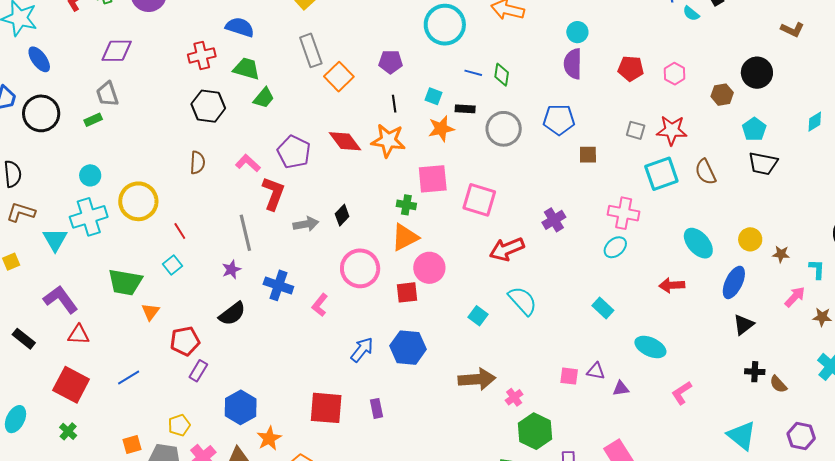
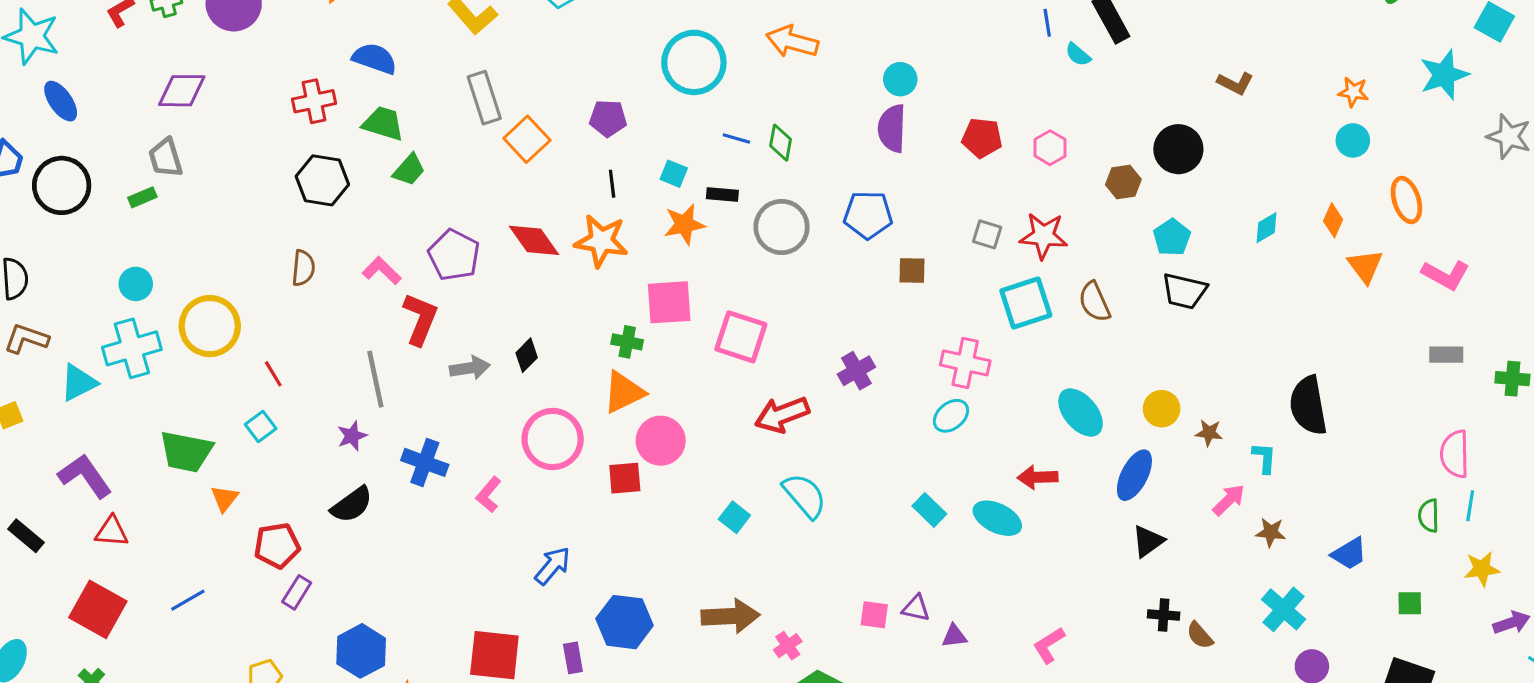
cyan triangle: (55, 240) -> (79, 383), turned 32
cyan ellipse: (650, 347) -> (997, 518), moved
blue hexagon: (408, 348) -> (625, 622), moved

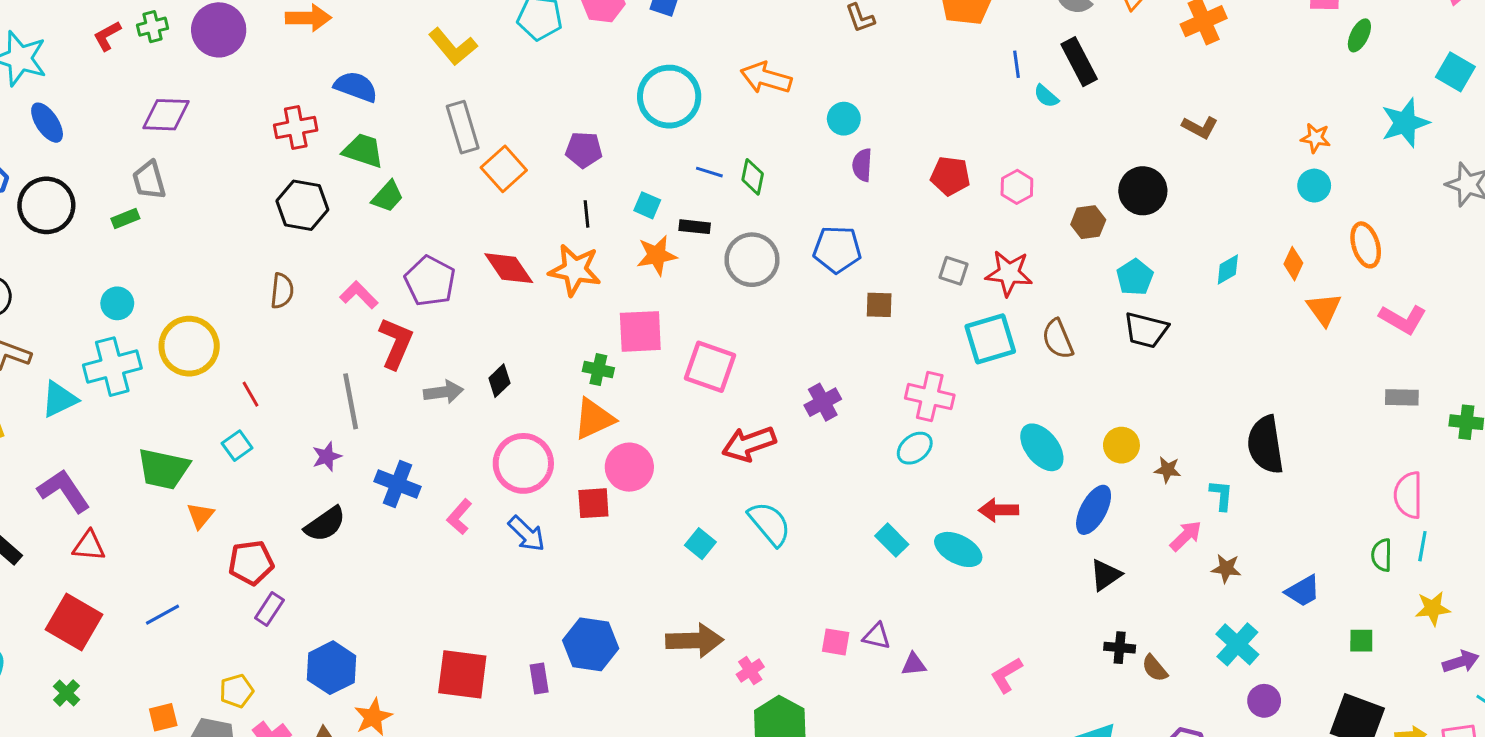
cyan circle: (900, 79) -> (844, 119), moved
purple semicircle: (892, 128) -> (862, 165), size x0.7
blue arrow: (552, 566) -> (526, 534), moved, turned 93

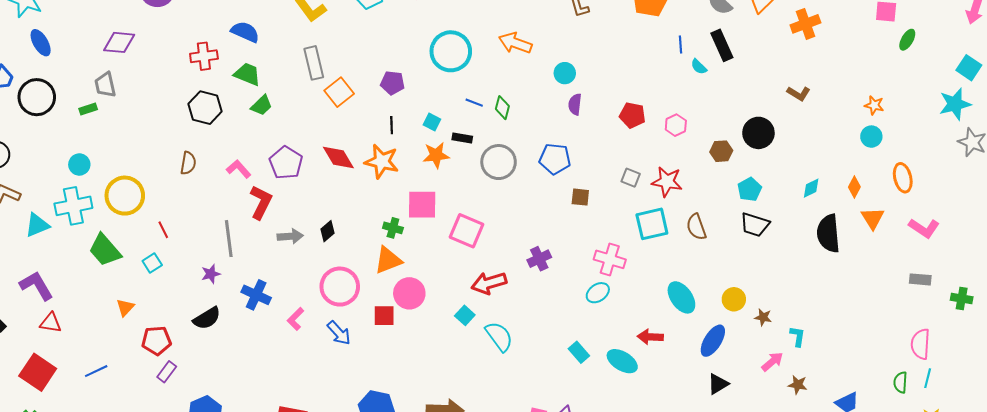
cyan star: (1405, 123) -> (955, 104), moved
black semicircle: (1266, 445) -> (828, 233), moved
green trapezoid: (164, 469) -> (105, 250), moved, turned 33
cyan square: (700, 544) -> (465, 315), moved

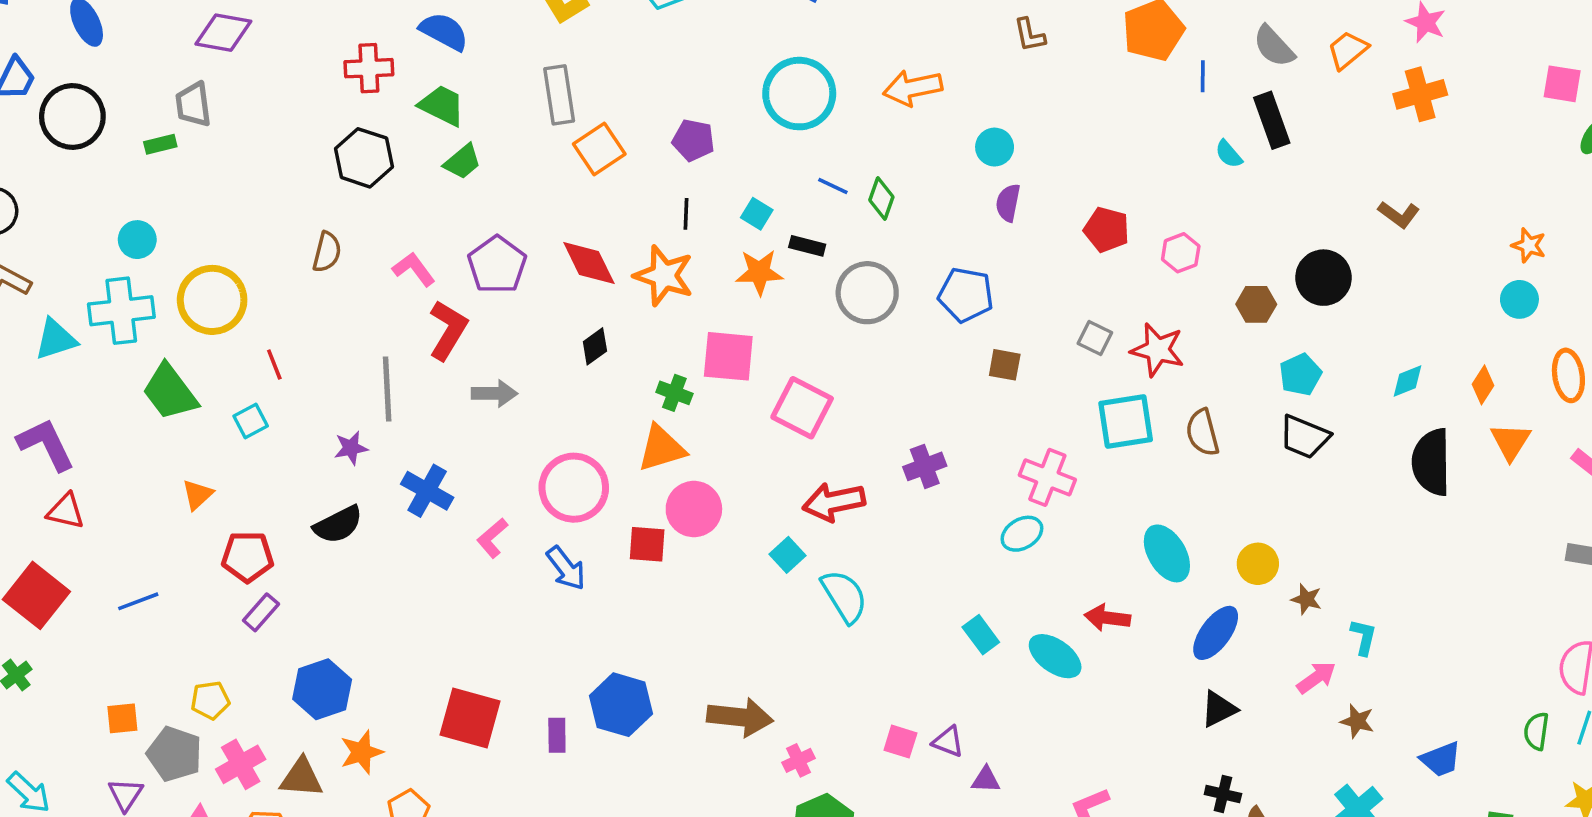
orange arrow: (515, 43) -> (913, 88), turned -36
blue line: (681, 44) -> (1203, 76), moved
black diamond: (327, 231) -> (595, 346), moved

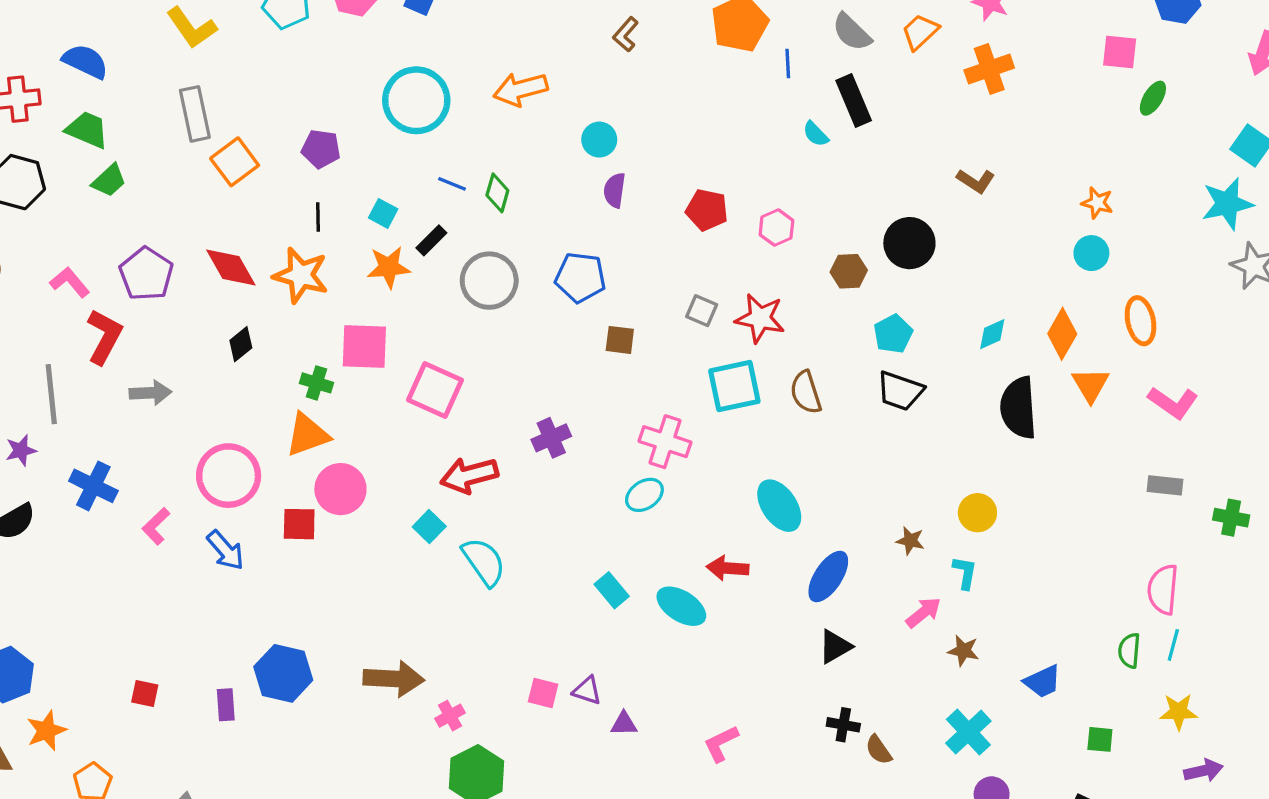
brown L-shape: (1029, 35) -> (626, 34), turned 56
black rectangle: (807, 246) -> (431, 240), turned -56
orange diamond: (1483, 385) -> (1062, 334), size x1.4
yellow circle: (1258, 564) -> (977, 513), moved
red square: (470, 718) -> (145, 693), size x0.5

